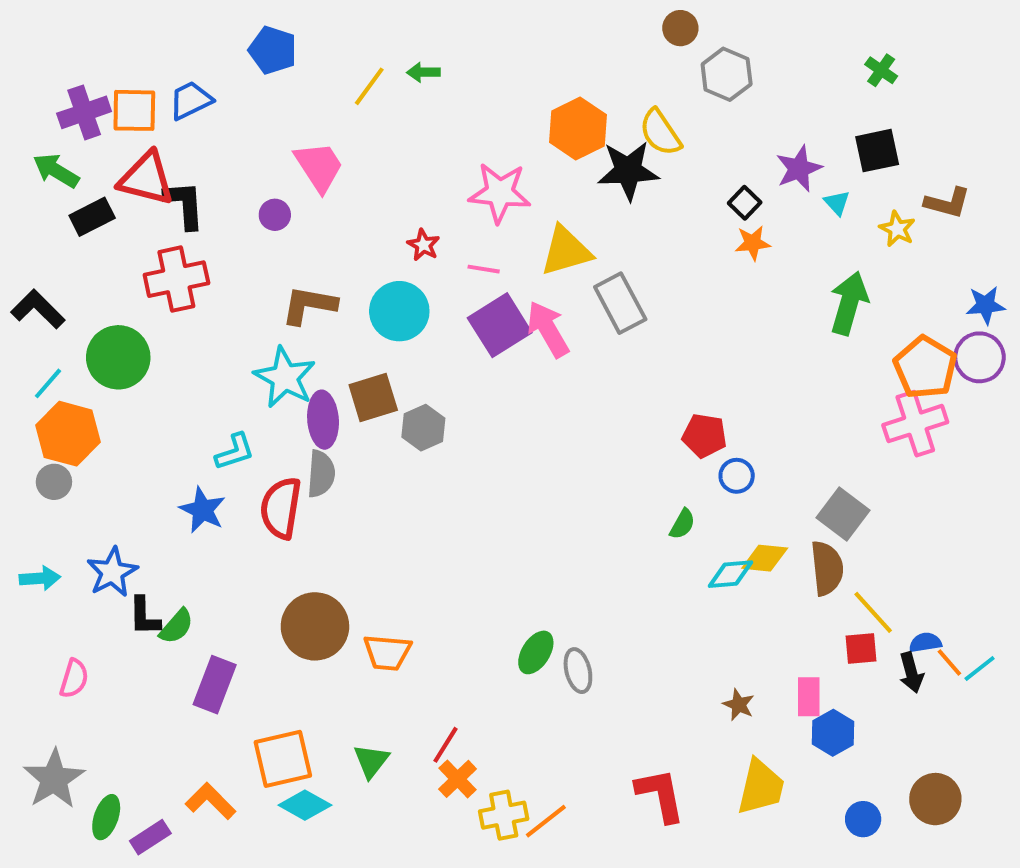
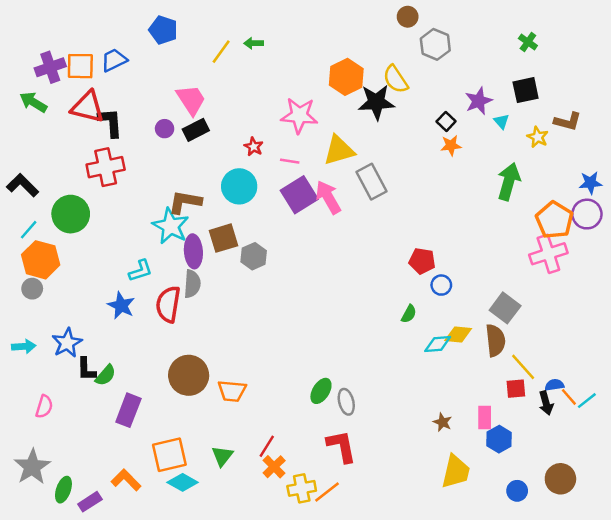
black rectangle: (92, 217) -> (196, 130), moved
brown L-shape: (309, 305) -> (185, 202), moved
red L-shape: (660, 795) -> (341, 446), moved

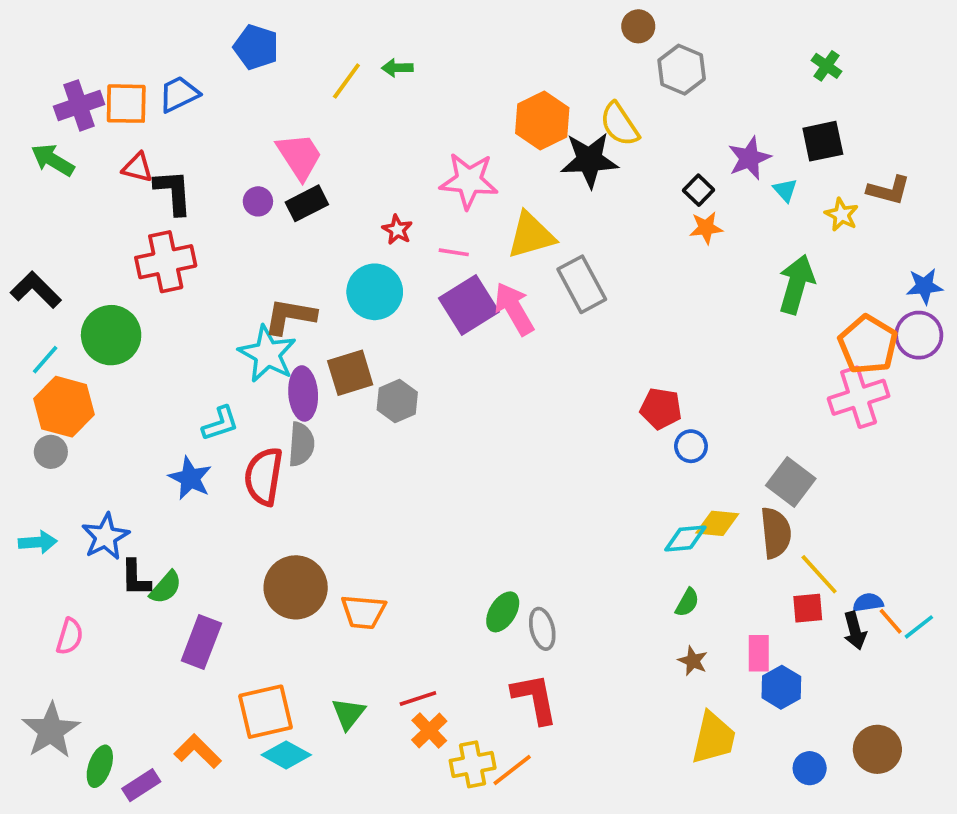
red triangle: (88, 107) -> (137, 168), size x0.6
green semicircle: (409, 314) -> (687, 602), moved
red line: (267, 446) -> (418, 698), turned 40

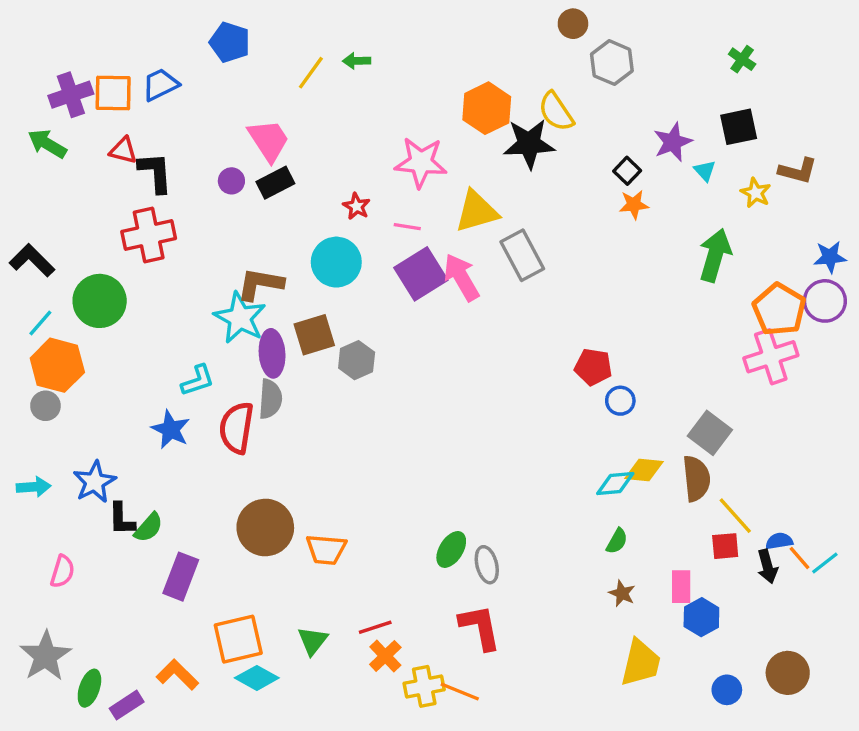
orange line: (512, 770) -> (460, 692), turned 60

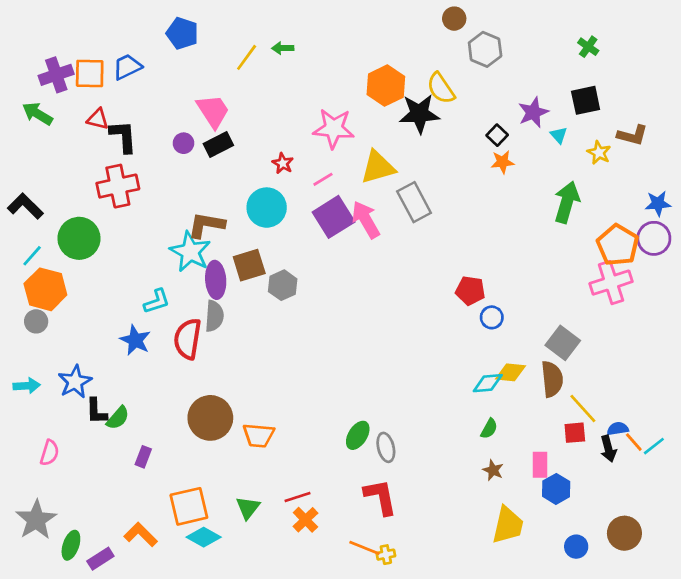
pink line: (407, 227) -> (323, 179), turned -40
purple rectangle: (181, 577) -> (143, 457), size x0.6
yellow cross: (424, 686) -> (386, 555), moved, size x0.6

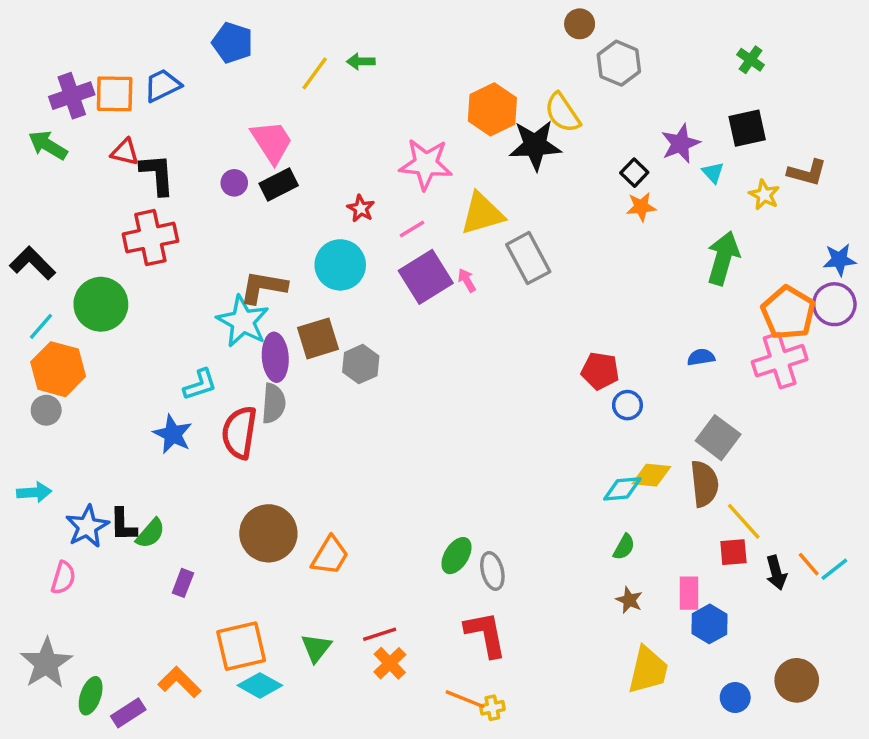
pink arrow: (366, 220) -> (467, 280), size x0.5
blue star: (75, 382) -> (87, 526), moved
blue semicircle: (618, 429) -> (701, 357), moved
orange trapezoid: (259, 435) -> (330, 556), turned -64

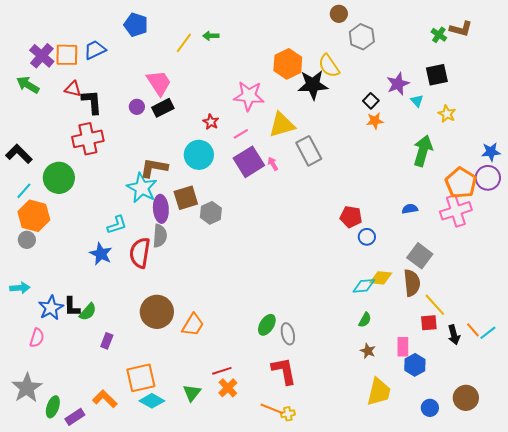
purple cross: (72, 96) -> (42, 56), turned -30
brown L-shape: (807, 173) -> (461, 29), moved
green triangle: (316, 648) -> (192, 393), moved

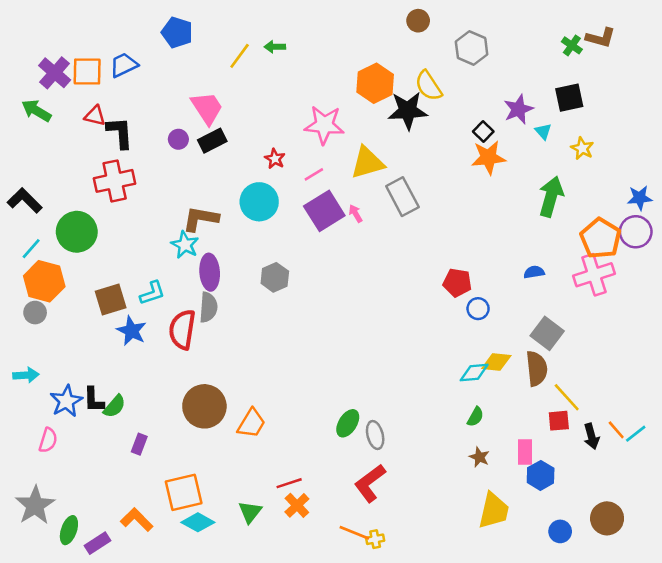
brown circle: (339, 14) -> (418, 21), moved
orange star: (375, 121) -> (488, 157), size x1.5
cyan star: (142, 188) -> (185, 245), size x0.7
brown square: (186, 198) -> (111, 300), moved
red L-shape: (284, 371) -> (370, 483), turned -116

